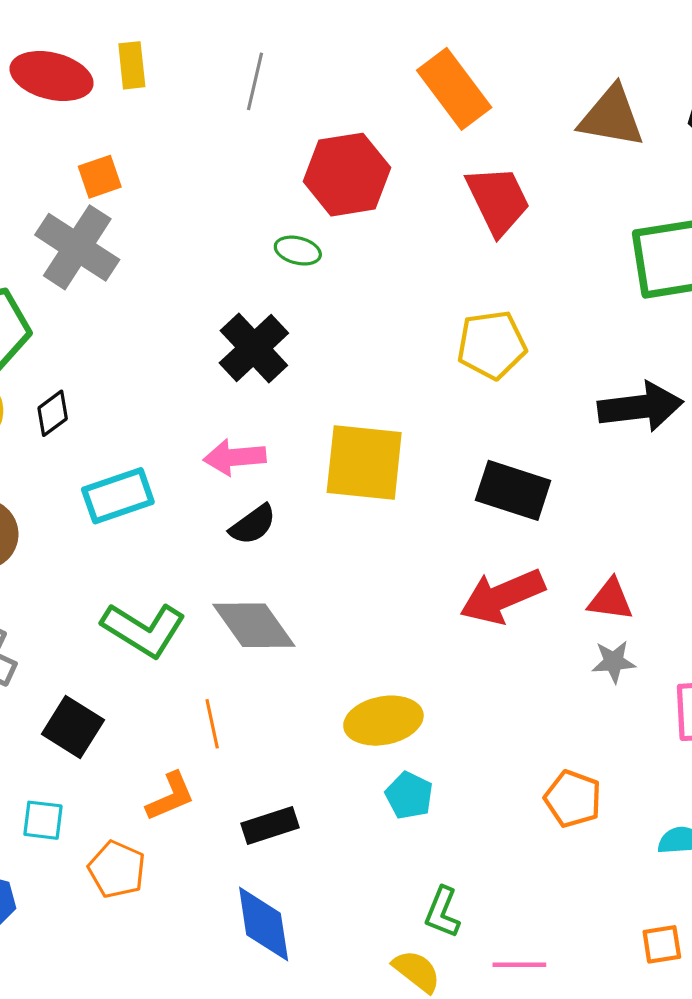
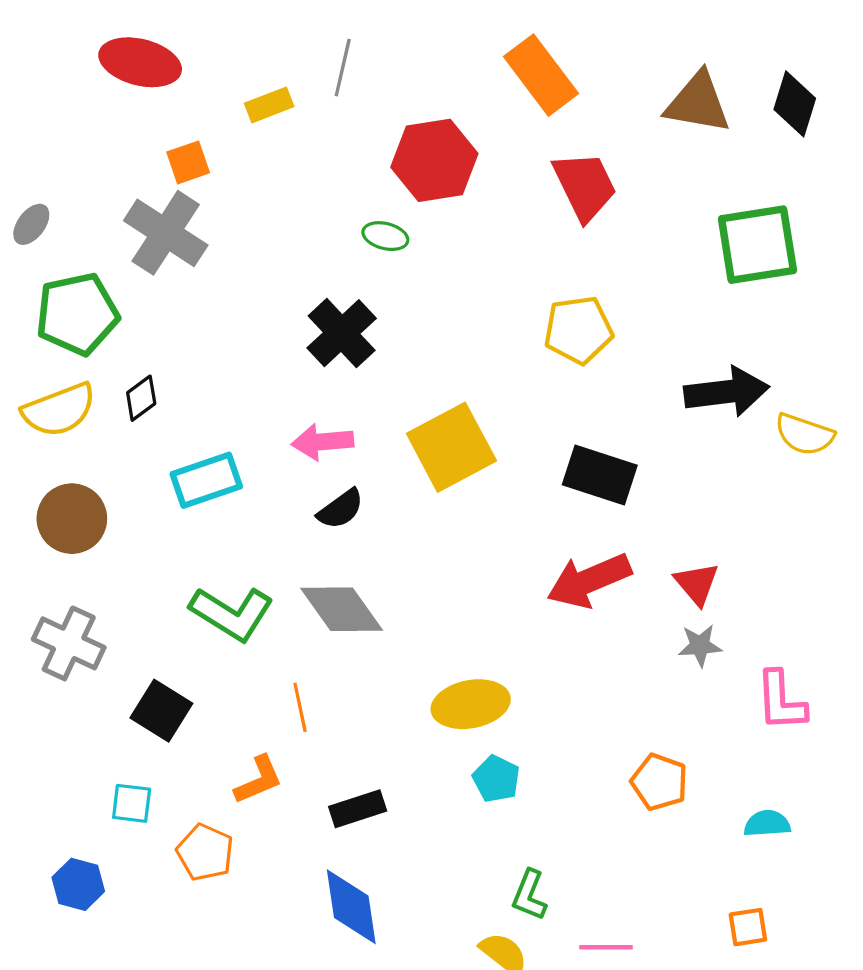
yellow rectangle: (132, 65) -> (269, 105), moved, turned 75
yellow square: (364, 463) -> (451, 447), turned -34
red triangle: (610, 600) -> (697, 584), turned 42

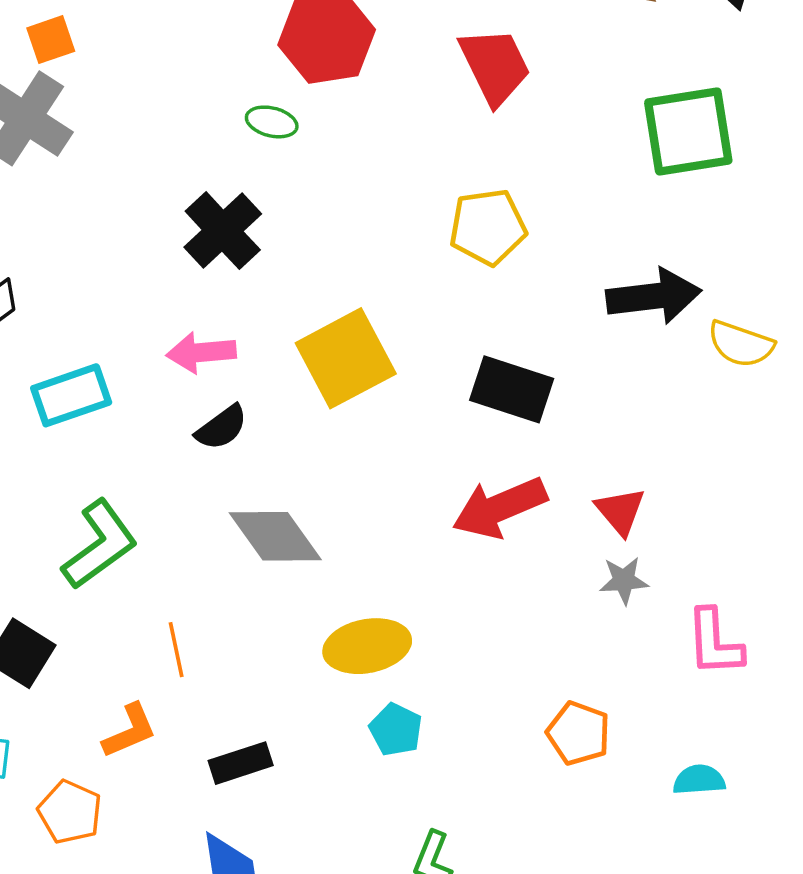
gray diamond: (342, 609) -> (275, 536), moved
green L-shape: (232, 614) -> (100, 545), turned -68

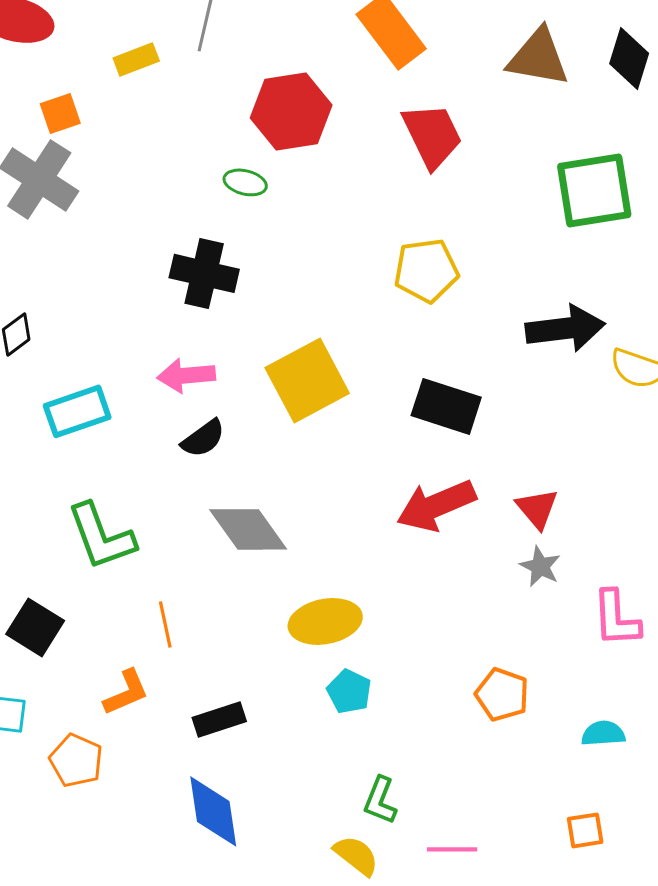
black cross: (223, 231) -> (204, 273), turned -34
green L-shape: (100, 545) -> (101, 536), turned 106
gray star: (624, 580) -> (540, 566), turned 30

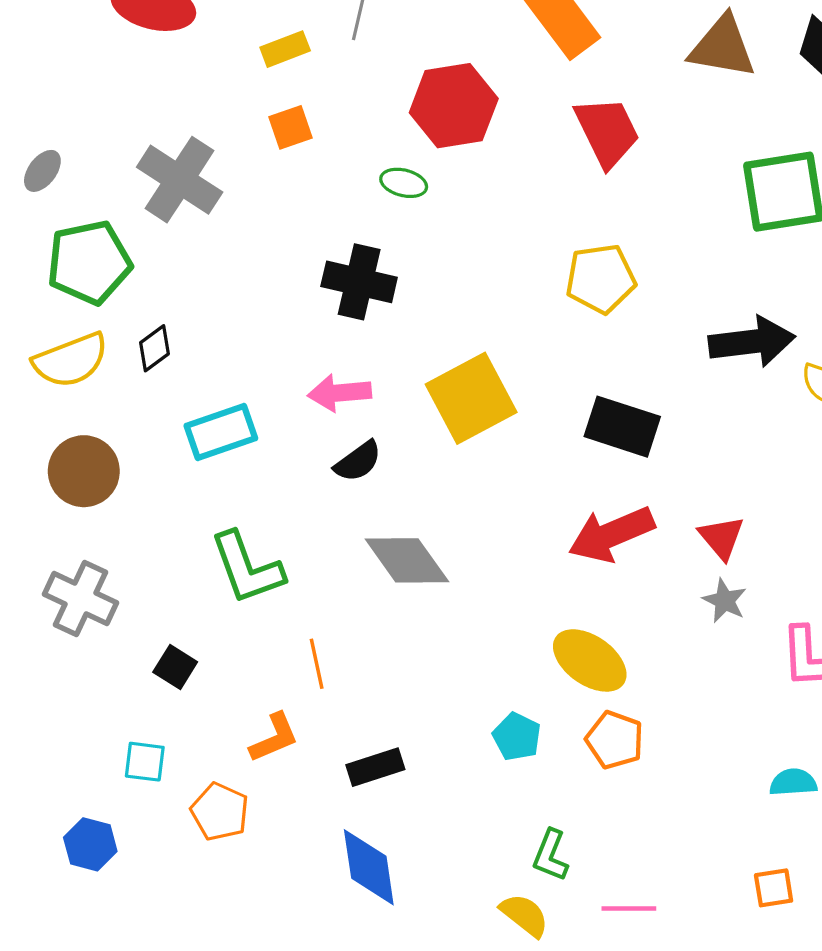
orange square: (60, 113) -> (290, 127), moved
yellow ellipse: (325, 621) -> (590, 660), moved, turned 46
black square: (35, 627) -> (175, 667), size x0.7
orange pentagon: (502, 694) -> (615, 740), moved

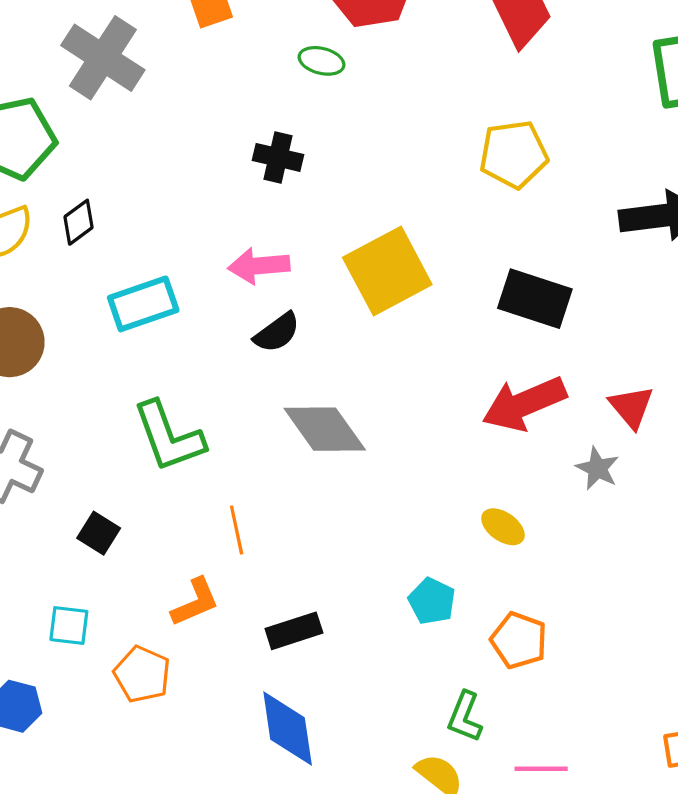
black cross: (359, 282) -> (278, 157), size x0.7
gray star: (725, 601) -> (597, 468), moved
yellow ellipse: (590, 660) -> (503, 527), size x0.6
orange pentagon: (615, 740) -> (519, 640), moved

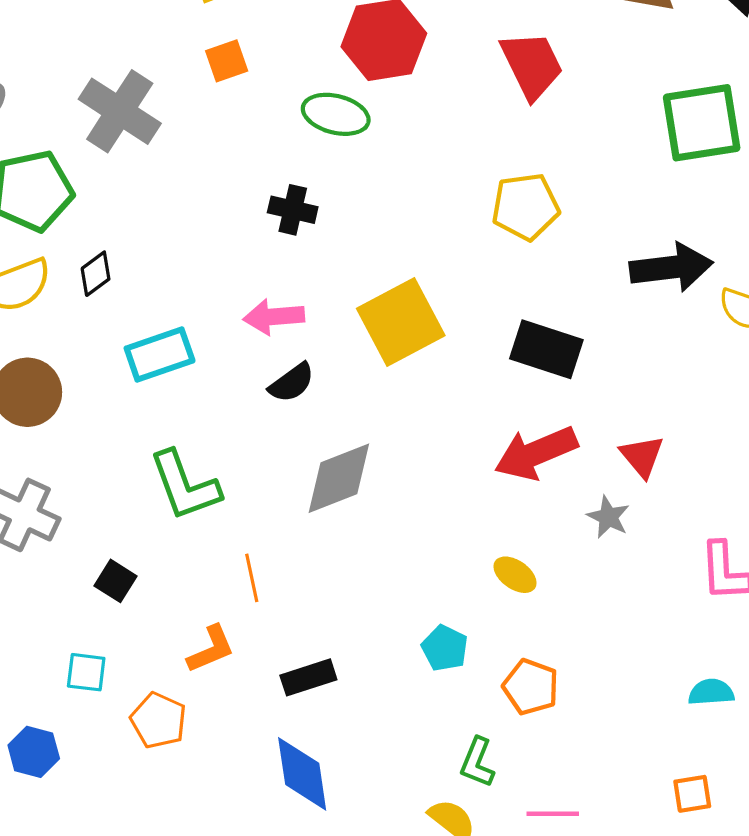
green ellipse: (321, 61) -> (336, 114), size x1.5
gray diamond: (325, 429) -> (339, 478), turned -76

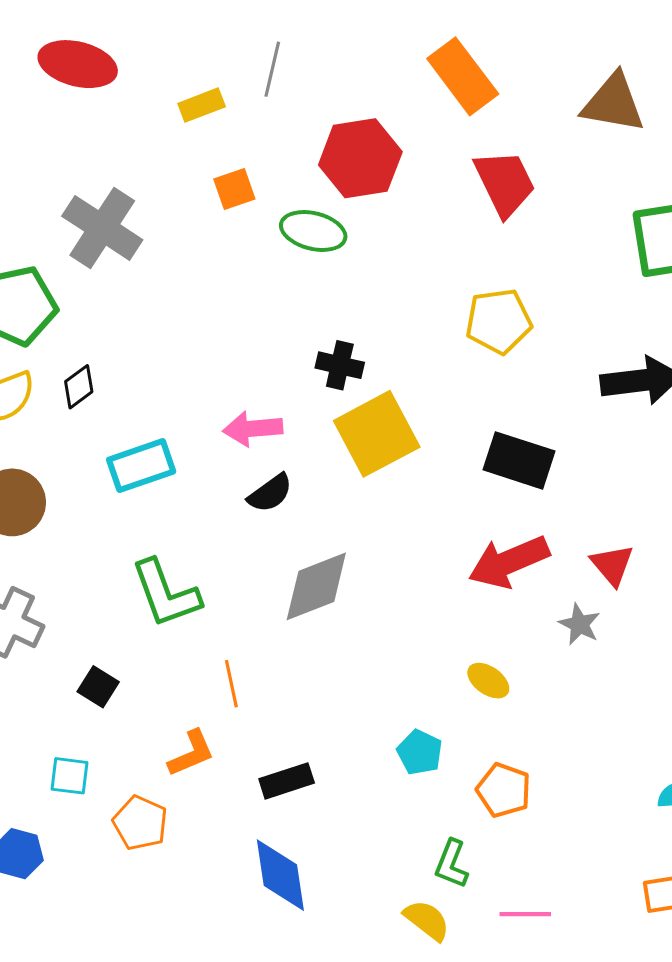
orange square: (227, 61) -> (234, 189), moved
black cross: (293, 210) -> (340, 365), moved

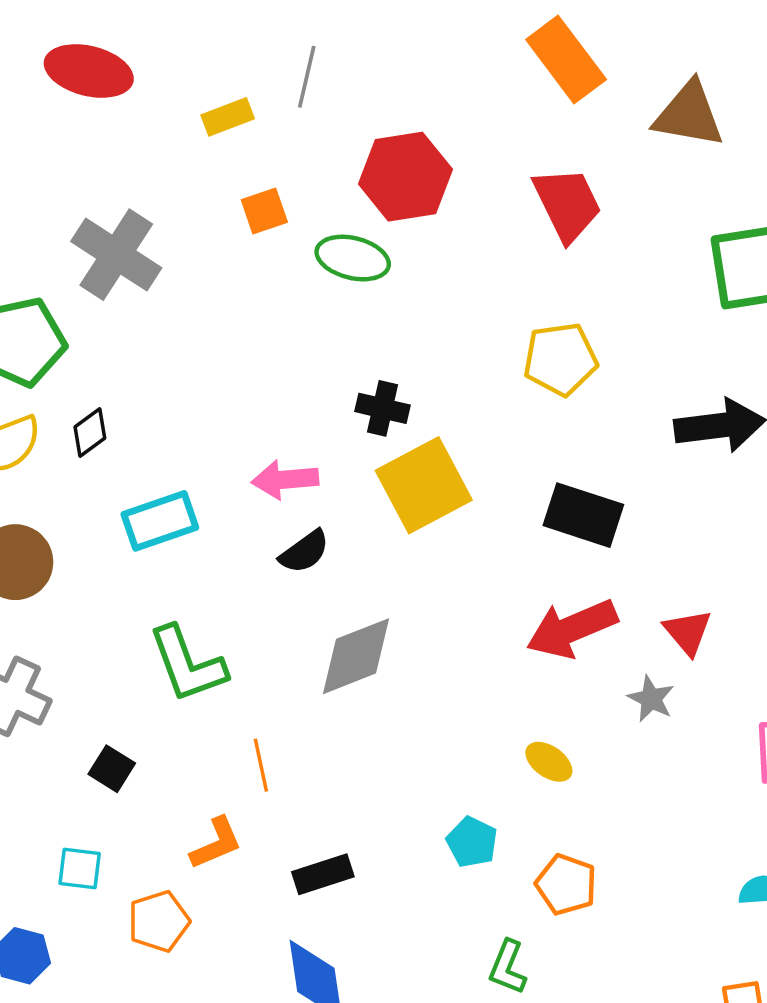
orange rectangle: (463, 76) -> (566, 60), moved
orange pentagon: (140, 823) -> (159, 921), turned 30

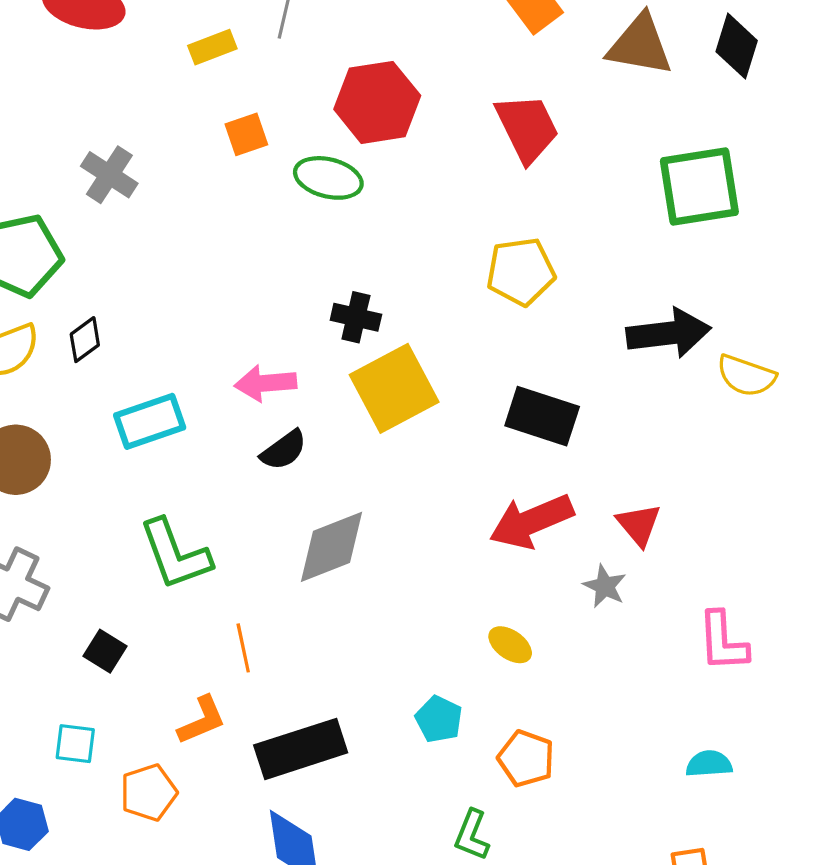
gray cross: (116, 255) -> (109, 175), size x0.7
black rectangle: (323, 874) -> (301, 749), size x1.6

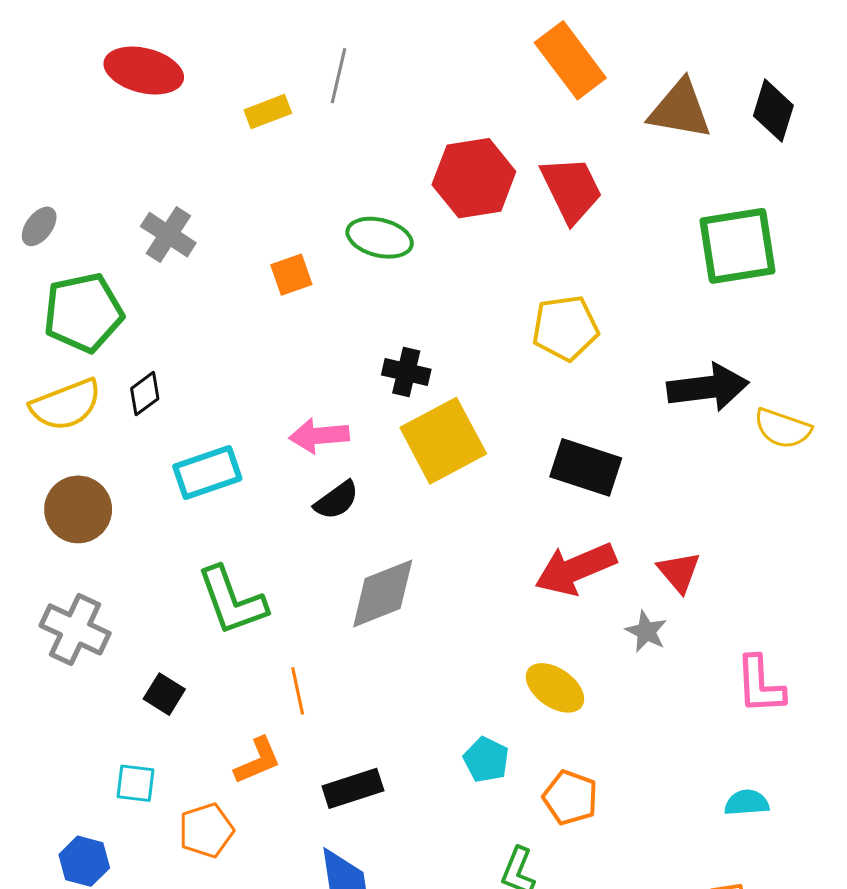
red hexagon: (377, 102) -> (474, 178), moved
orange square: (246, 134) -> (291, 275), moved
yellow ellipse: (510, 645) -> (555, 688), size x1.4
black rectangle: (301, 749) -> (353, 788), size x0.7

